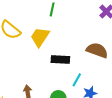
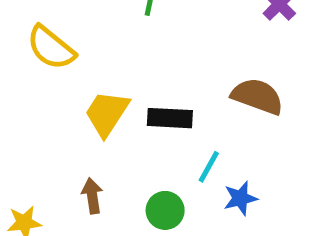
yellow trapezoid: (40, 37) -> (107, 113), moved

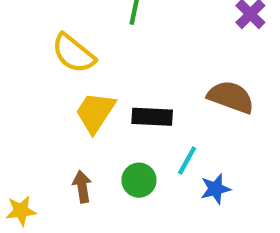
yellow semicircle: (51, 48) -> (73, 53), moved
green circle: (165, 210) -> (139, 180), moved

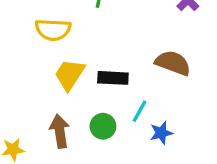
yellow semicircle: (73, 53) -> (53, 30), turned -36
brown arrow: (82, 187) -> (60, 131), size x1.4

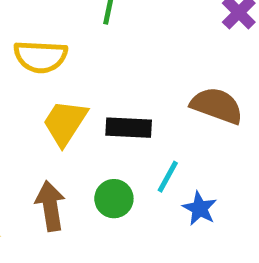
blue star: (161, 133) -> (200, 208), turned -30

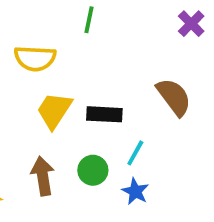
brown semicircle: (217, 106) -> (174, 97), turned 33
blue star: (200, 208) -> (135, 191), moved

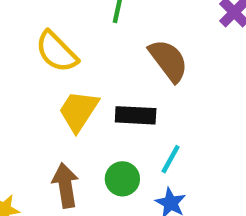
yellow semicircle: (35, 58) -> (57, 52), turned 42
brown semicircle: (174, 97) -> (168, 61), moved

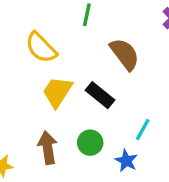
black rectangle: (136, 115) -> (100, 95), turned 36
cyan line: (171, 159) -> (143, 130), moved

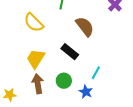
yellow trapezoid: (57, 92) -> (36, 59), moved

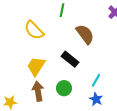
blue star: (86, 92) -> (96, 99), moved

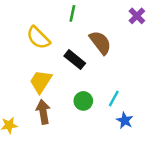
black rectangle: (70, 59) -> (75, 60), moved
green circle: (64, 88) -> (83, 101), moved
blue star: (96, 99) -> (125, 120), moved

